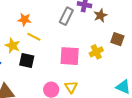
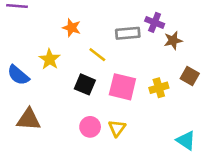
gray rectangle: (66, 16) -> (128, 33), turned 48
yellow line: (34, 37) -> (97, 55), moved
black square: (27, 60) -> (85, 84), moved

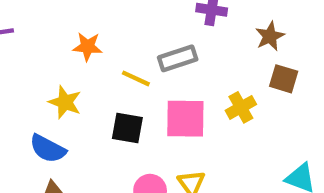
gray rectangle: (128, 33) -> (178, 58), moved
brown star: (173, 41) -> (270, 36), moved
blue semicircle: (18, 75) -> (48, 149), moved

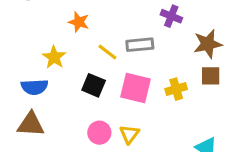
brown star: (270, 36) -> (208, 44), size x1.4
brown square: (284, 79) -> (211, 76), turned -30
blue semicircle: (48, 149) -> (35, 87), turned -44

